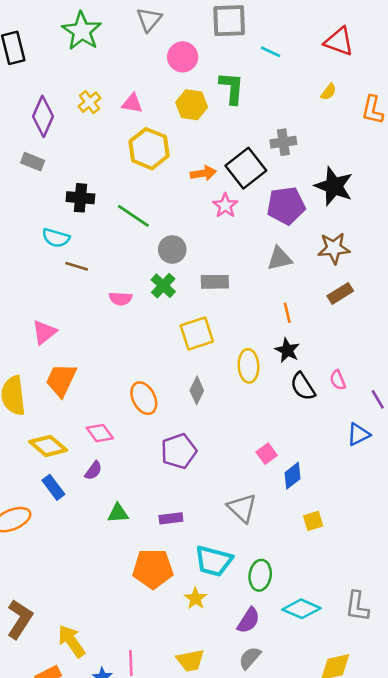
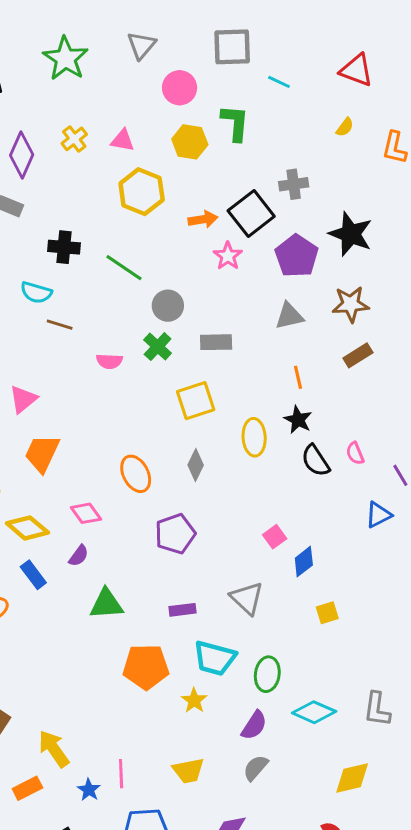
purple pentagon: (286, 206) -> (297, 256), turned -30
green triangle: (118, 513) -> (106, 604), size x1.4
purple rectangle: (171, 518) -> (182, 610), moved

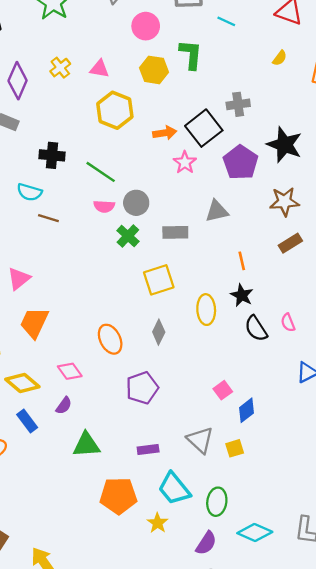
gray triangle: (289, 316) -> (217, 211), moved
pink semicircle: (109, 361) -> (104, 206), moved
yellow square: (327, 613) -> (235, 448), moved
cyan trapezoid: (215, 658) -> (174, 489), turned 36

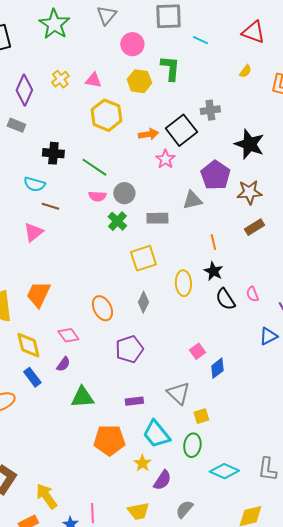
purple pentagon: (241, 162) -> (215, 175), moved
pink triangle: (19, 279) -> (33, 232), moved
yellow diamond: (22, 383) -> (28, 345), turned 36
yellow square: (235, 448) -> (201, 416), moved
purple semicircle: (206, 543) -> (162, 480), moved

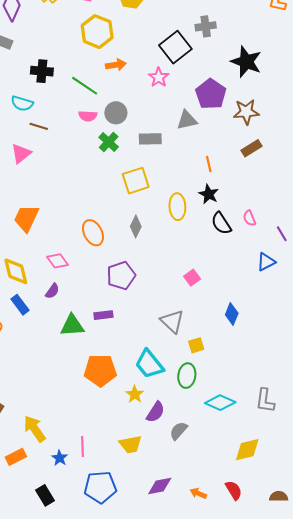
orange arrow: (148, 134) -> (116, 65), moved
blue diamond: (217, 368) -> (232, 314), moved, turned -30
purple rectangle: (134, 401) -> (103, 315), moved
gray semicircle: (184, 509) -> (178, 431), moved

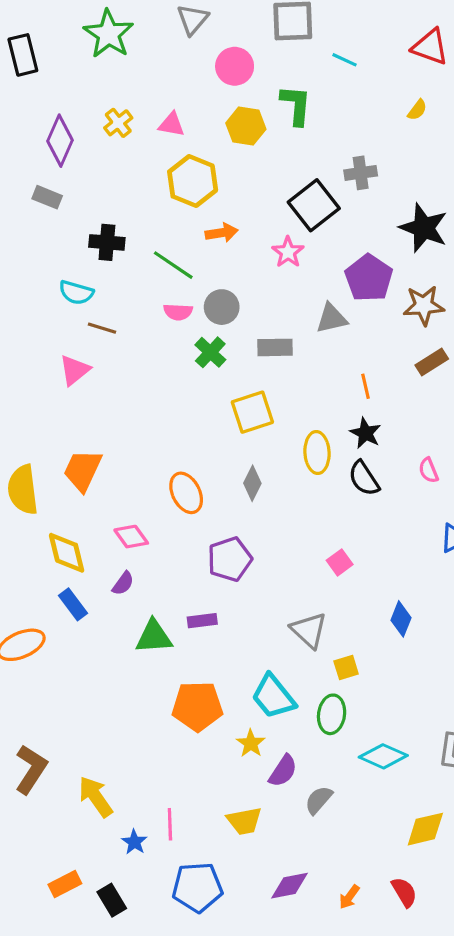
black semicircle: (221, 223) -> (364, 478), moved
orange rectangle: (16, 457) -> (65, 884), moved
orange arrow: (198, 493) -> (349, 897), turned -77

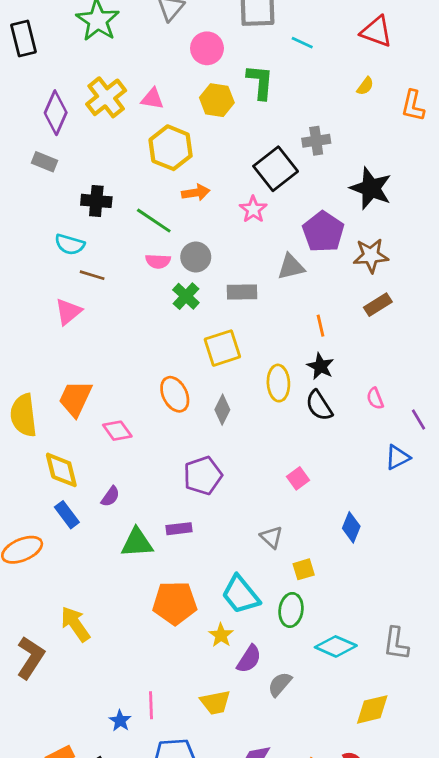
yellow cross: (118, 123) -> (106, 97), size x1.6
orange ellipse: (186, 493) -> (175, 394), moved
pink diamond: (131, 537) -> (117, 431), moved
gray triangle: (309, 630) -> (271, 537), size x0.7
yellow arrow: (96, 797) -> (75, 624), moved

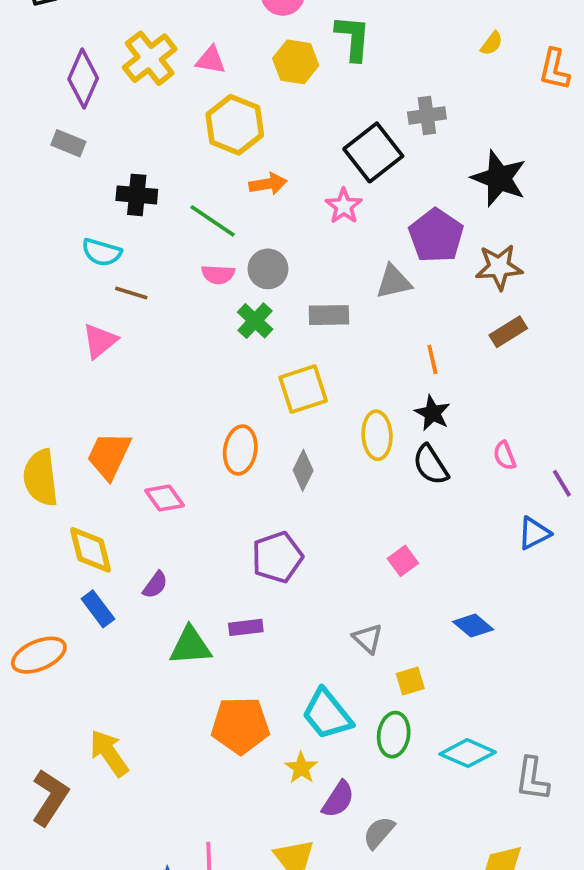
orange ellipse: (175, 394) -> (240, 450), turned 36
blue diamond: (351, 527) -> (473, 626), turned -72
cyan diamond: (336, 646) -> (468, 753), moved

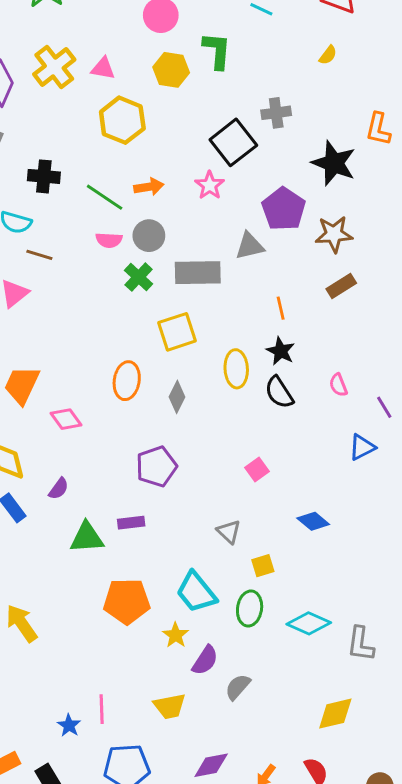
orange L-shape: (554, 69) -> (378, 129), moved
orange arrow: (268, 184) -> (149, 187), moved
gray rectangle: (329, 315) -> (198, 273), size x1.4

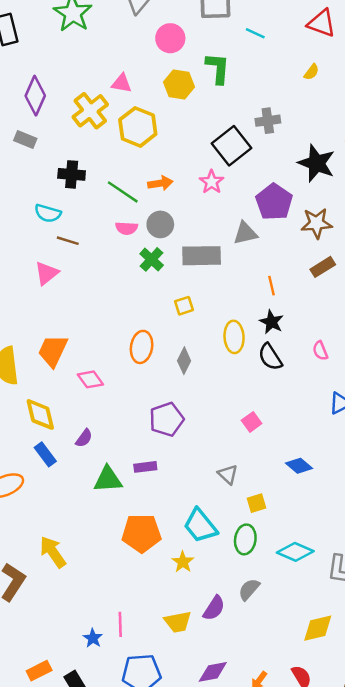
yellow cross: (54, 67) -> (90, 111), moved
yellow square: (177, 332) -> (184, 306), size x0.6
purple semicircle: (205, 660) -> (214, 608), moved
gray semicircle: (238, 687) -> (249, 589), moved

